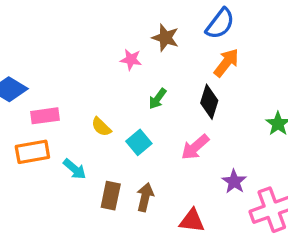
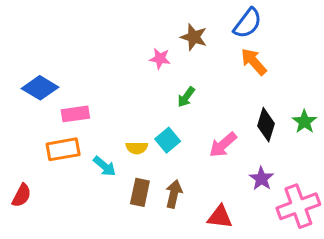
orange arrow: (226, 63) -> (254, 62), turned -80
black diamond: (209, 102) -> (266, 125), moved
yellow semicircle: (101, 127) -> (137, 148), moved, turned -45

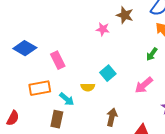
green arrow: (186, 97) -> (152, 54), moved
pink rectangle: (75, 114) -> (58, 60), moved, turned 72
cyan square: (168, 140) -> (108, 73), moved
brown rectangle: (140, 192) -> (57, 119), moved

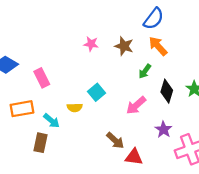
brown star: (125, 15) -> (124, 46), moved
brown arrow: (112, 117) -> (115, 140), moved, turned 120

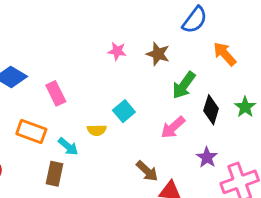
orange arrow: (158, 46) -> (225, 54), moved
green arrow: (145, 71) -> (184, 85), size x1.5
orange rectangle: (22, 109) -> (31, 131), turned 30

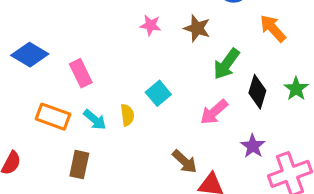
yellow semicircle: (97, 130) -> (127, 115), turned -96
cyan arrow: (68, 146) -> (95, 120), moved

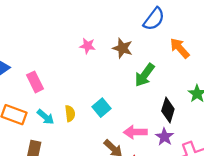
black diamond: (257, 92) -> (168, 110), moved
cyan square: (158, 93) -> (101, 108), moved
pink arrow: (214, 112) -> (135, 132), moved, turned 40

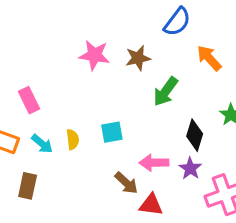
pink star: (87, 46) -> (94, 55), size x1.5
brown star: (122, 48) -> (138, 58), turned -30
cyan square: (101, 108) -> (112, 132), turned 30

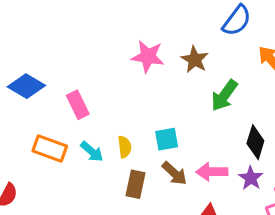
brown star: (138, 58) -> (195, 60), turned -30
brown arrow: (126, 183) -> (174, 173), moved
brown rectangle: (28, 186) -> (135, 184), moved

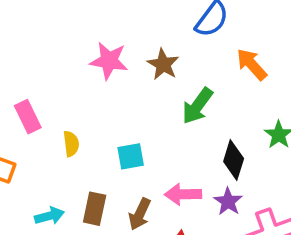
yellow semicircle: (125, 147) -> (71, 144), moved
cyan arrow: (92, 152) -> (49, 216), moved, turned -55
brown arrow: (174, 173) -> (140, 214), moved, turned 72

